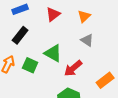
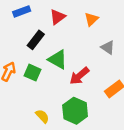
black rectangle: (20, 35) -> (36, 40), moved
gray triangle: (87, 40) -> (108, 47), moved

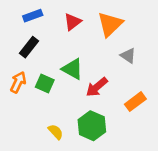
orange triangle: (91, 19) -> (110, 24), size x1.6
black rectangle: (36, 40) -> (29, 47), moved

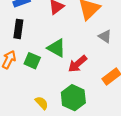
black rectangle: (29, 47) -> (18, 29), turned -30

